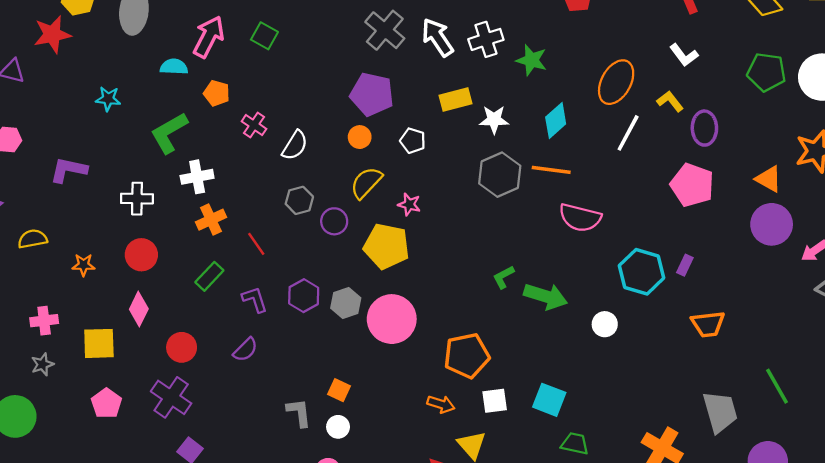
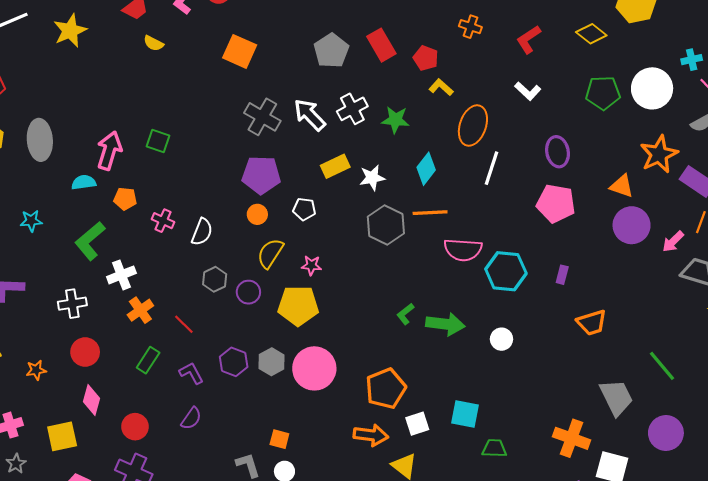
yellow L-shape: (670, 101) -> (441, 87), moved
cyan hexagon: (642, 272) -> (506, 271), moved
orange arrow: (441, 404) -> (371, 435), size x1.4

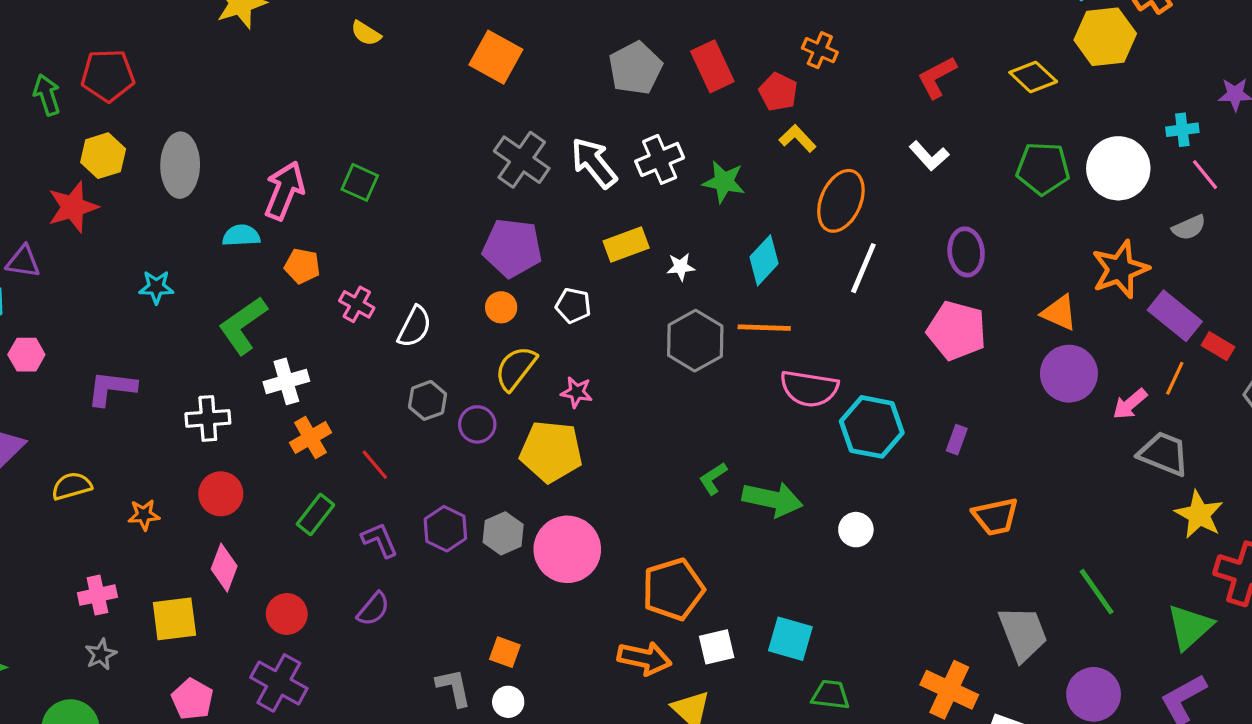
orange cross: (470, 27) -> (820, 50), moved
white star: (372, 178) -> (681, 267), size x0.7

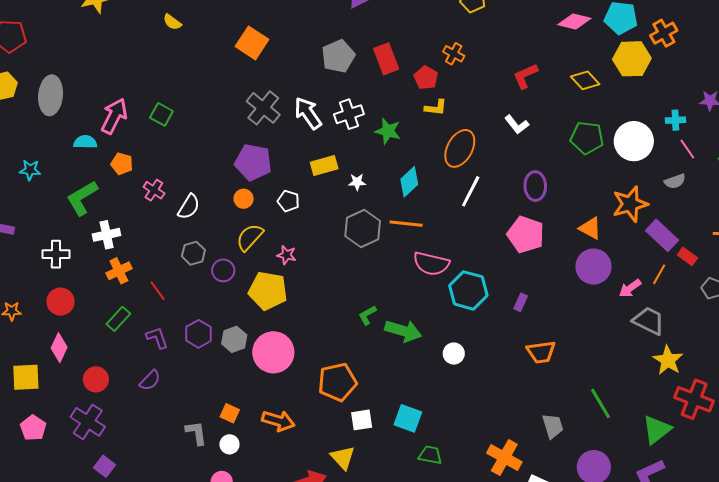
yellow L-shape: (797, 138) -> (436, 108), turned 135
gray trapezoid: (1023, 634) -> (553, 426), size x0.7
orange arrow: (644, 658) -> (278, 421), moved

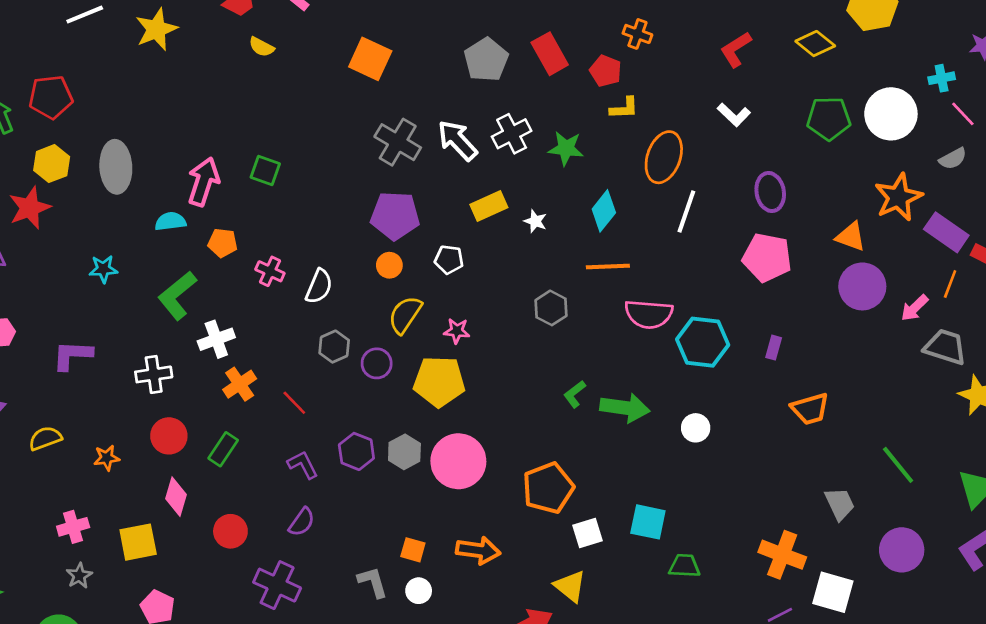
white star: (357, 182) -> (535, 221), turned 30
gray hexagon: (363, 229) -> (551, 308), moved, size x0.7
green rectangle: (118, 319) -> (223, 449), moved
purple cross: (88, 422) -> (277, 585), moved

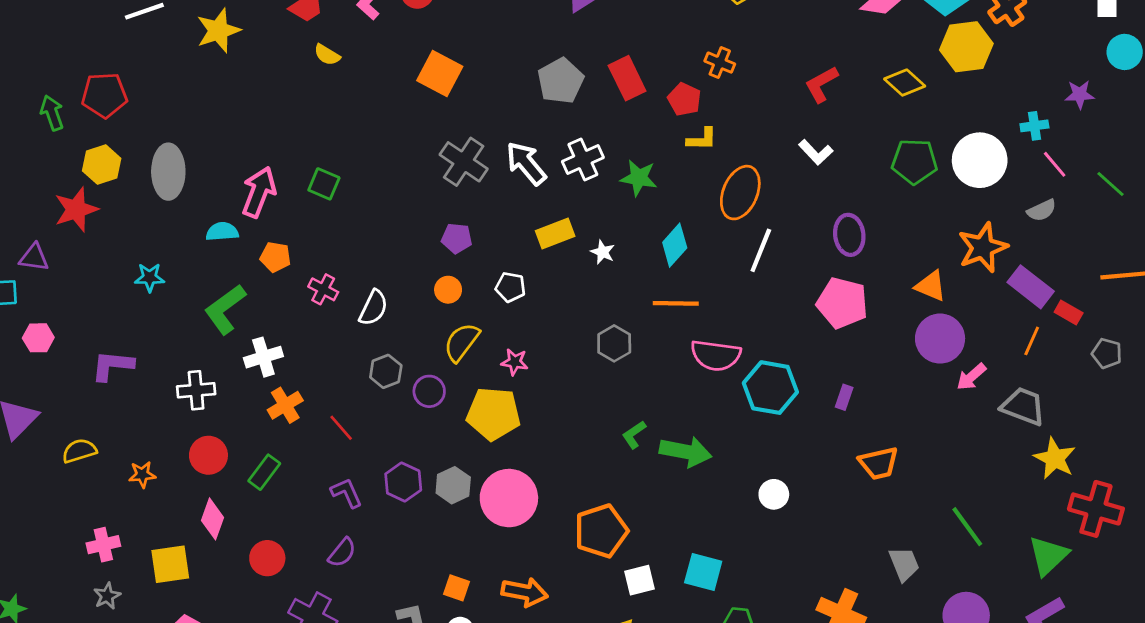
purple pentagon: (395, 216) -> (457, 238), size x0.6
pink arrow: (915, 308) -> (971, 377), moved
white circle: (696, 428) -> (774, 494), moved

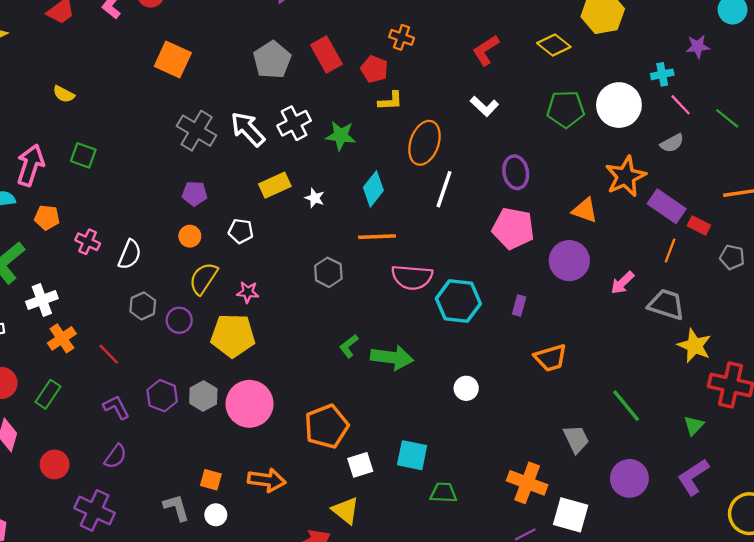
yellow semicircle: (327, 55) -> (64, 94), moved
purple circle: (940, 339) -> (569, 261), moved
green triangle: (1048, 556) -> (694, 426), size x0.6

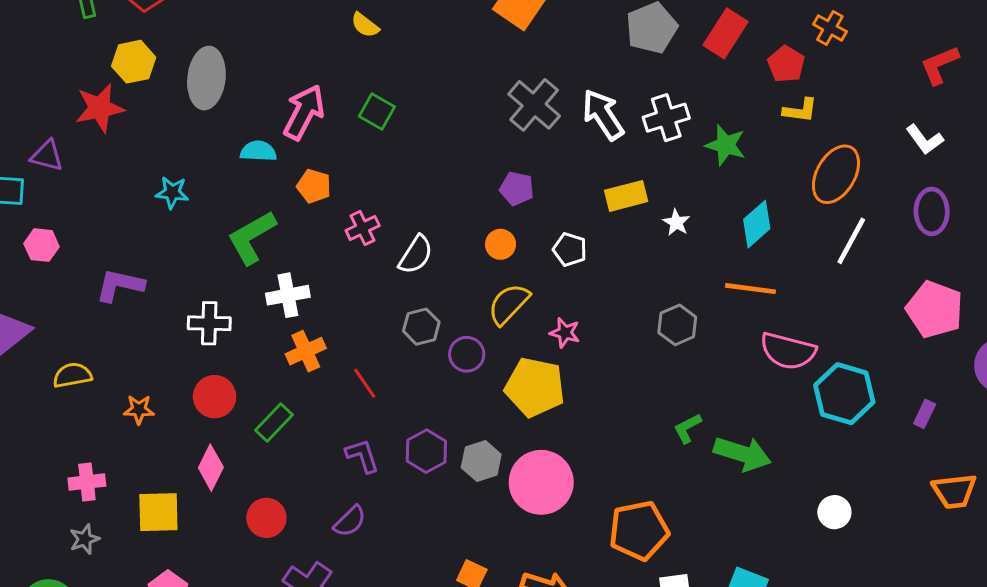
red rectangle: (326, 55) -> (725, 33), turned 52
purple ellipse: (516, 172) -> (932, 211), moved
pink cross: (88, 242) -> (363, 228), turned 30

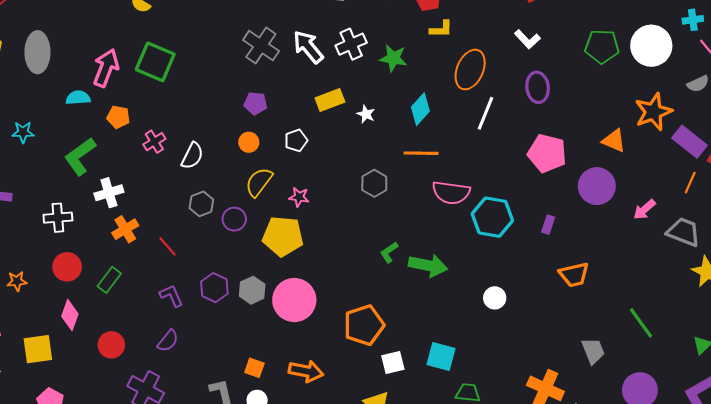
green square: (377, 111) -> (155, 62), size x1.6
white pentagon: (570, 249) -> (296, 140), turned -30

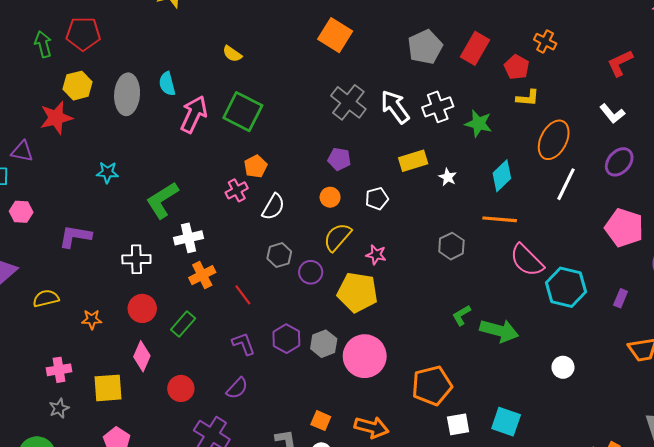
purple ellipse: (538, 87) -> (619, 162), turned 44
cyan semicircle: (78, 98) -> (167, 84), moved, turned -105
orange pentagon: (118, 117) -> (256, 166), moved, turned 30
pink semicircle: (451, 193) -> (527, 260), turned 33

